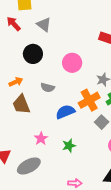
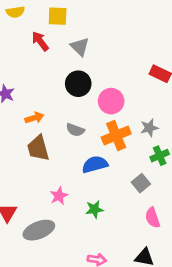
black circle: (33, 54) -> (78, 84), moved
orange cross: (89, 100) -> (116, 135), moved

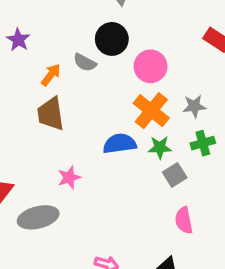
orange arrow: (34, 118) -> (51, 75), turned -42
gray semicircle: (75, 130) -> (85, 62), moved
orange cross: (116, 135) -> (151, 111), turned -36
green star: (95, 209) -> (160, 147), moved

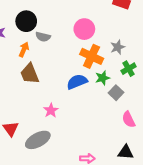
black circle: (112, 39) -> (26, 21), moved

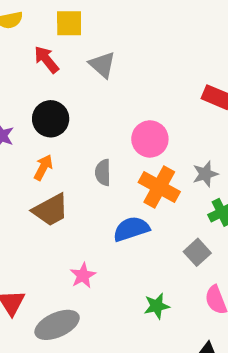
gray semicircle: (43, 37) -> (103, 172), moved, turned 72
brown trapezoid: (30, 74) -> (51, 210), turned -100
green star: (103, 78) -> (157, 306), moved

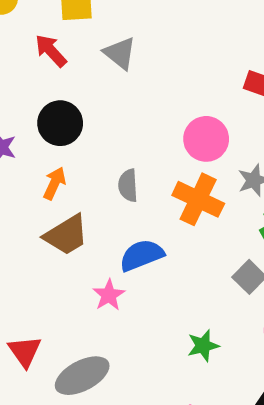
pink circle: (150, 139) -> (206, 139), moved
blue semicircle: (131, 229) -> (142, 255), moved
pink star: (83, 276) -> (109, 295), moved

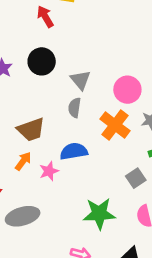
gray triangle: (120, 53) -> (80, 80), moved
orange arrow: (54, 183) -> (23, 161), moved
green star: (203, 346) -> (99, 214), size x1.6

